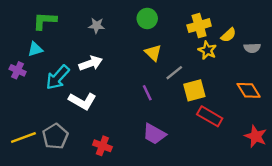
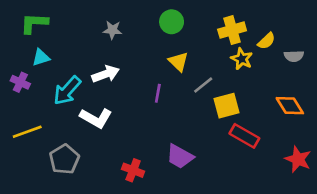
green L-shape: (45, 21) -> (34, 23), moved
purple line: (147, 93) -> (158, 93), moved, turned 35
yellow line: (23, 138) -> (27, 132), moved
red cross: (102, 146) -> (133, 170), moved

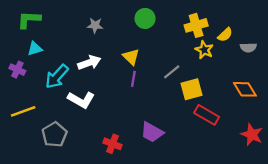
yellow triangle: (178, 62) -> (131, 57), moved

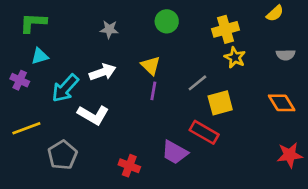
yellow semicircle: (225, 35) -> (275, 13), moved
red rectangle: (207, 115) -> (204, 132), moved
red star: (252, 135) -> (290, 155), turned -30

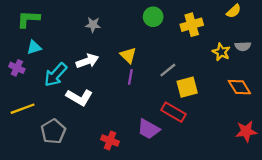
green circle: (167, 21) -> (153, 17), moved
yellow star: (235, 57) -> (221, 52), moved

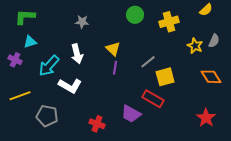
gray semicircle: (243, 46) -> (214, 41), turned -64
white arrow: (87, 61) -> (77, 54), turned 96
gray pentagon: (53, 131) -> (47, 116), turned -30
red star: (246, 131) -> (206, 118), moved, turned -30

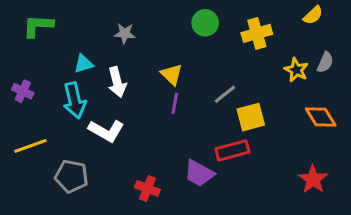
cyan triangle: (30, 42) -> (84, 64), moved
cyan arrow: (49, 66) -> (74, 100), turned -55
red rectangle: (153, 99) -> (232, 150), turned -45

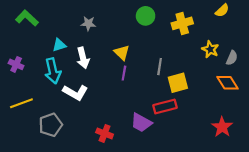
green L-shape: (38, 26) -> (27, 18), turned 40
gray semicircle: (325, 62) -> (232, 58), moved
gray line: (225, 94) -> (160, 67), turned -42
gray pentagon: (71, 176) -> (51, 125), turned -30

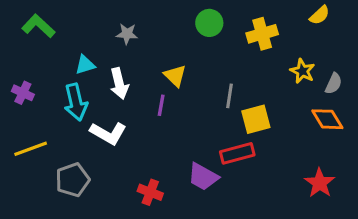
purple line: (124, 73) -> (161, 105), moved

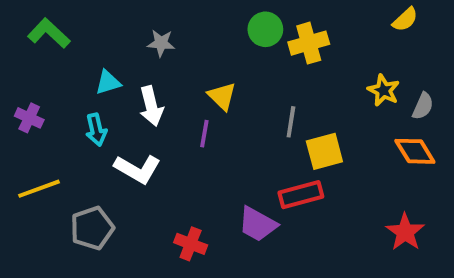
yellow cross: (262, 34) -> (309, 43), moved
cyan arrow: (76, 102) -> (96, 130), size x0.7

